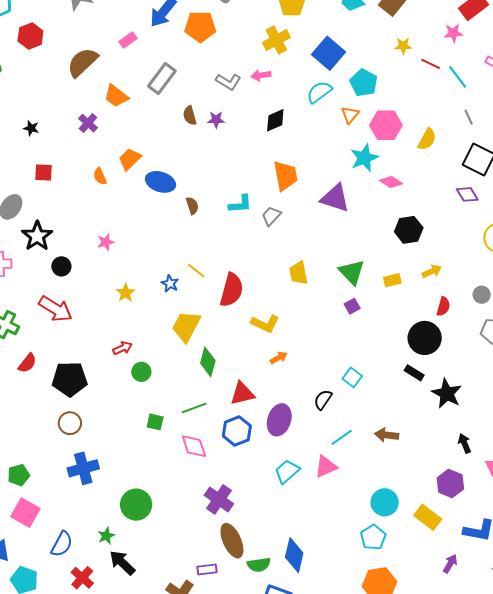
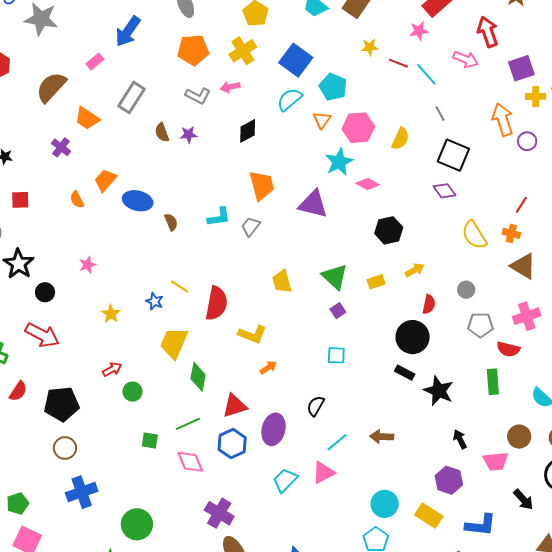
orange pentagon: (200, 27) -> (193, 50), moved
cyan square: (352, 377) -> (336, 355), moved, turned -30

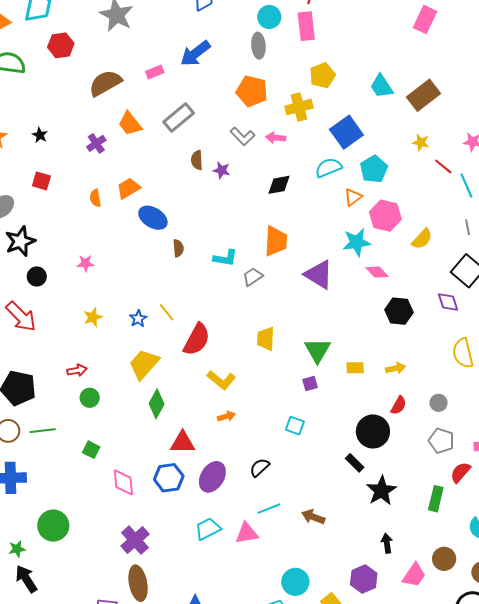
black hexagon: (389, 230) -> (399, 311), moved
red semicircle: (508, 349) -> (460, 472), turned 100
green line: (188, 424) -> (43, 431), moved
pink trapezoid: (496, 461) -> (414, 575), turned -68

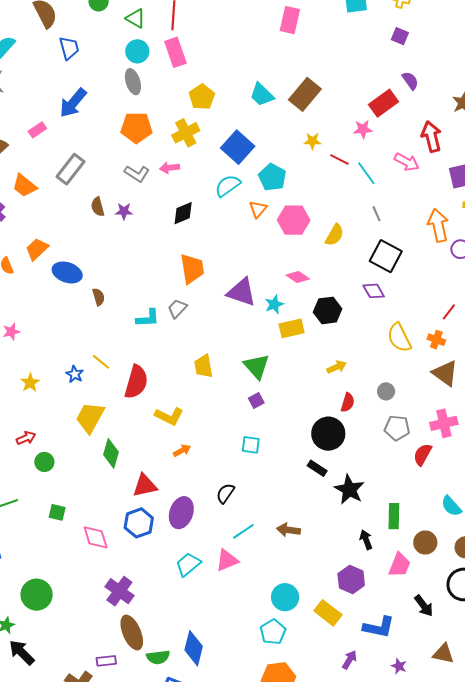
cyan star: (357, 242) -> (274, 304), moved, size x0.7
cyan L-shape: (225, 258) -> (148, 318), moved
yellow rectangle: (355, 368) -> (292, 328), moved, size x1.4
green rectangle: (436, 499) -> (394, 516), moved

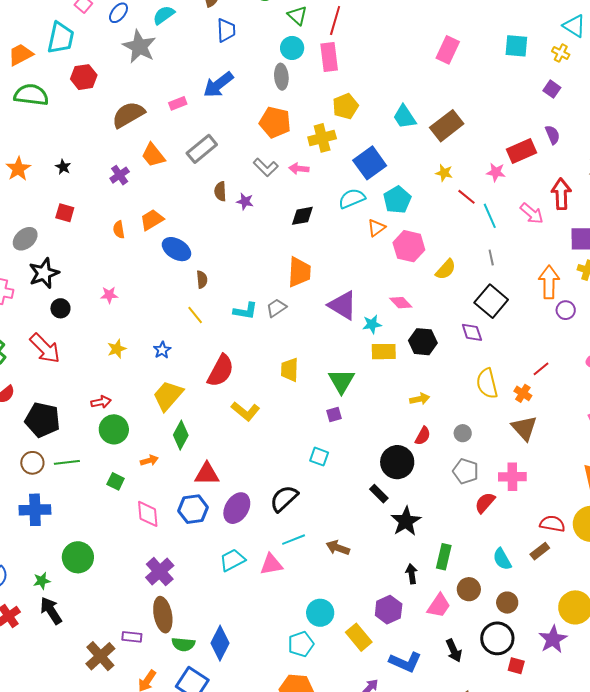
yellow line: (101, 362) -> (195, 315), moved
orange arrow: (182, 451) -> (149, 460), moved
green circle: (44, 462) -> (114, 429), size x1.5
black semicircle: (225, 493) -> (284, 498), size x1.4

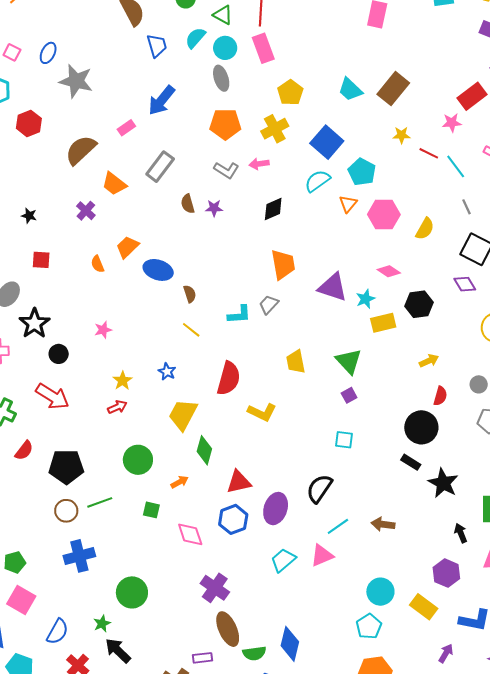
cyan semicircle: (164, 15) -> (195, 38), moved
red arrow: (101, 402) -> (117, 407), moved

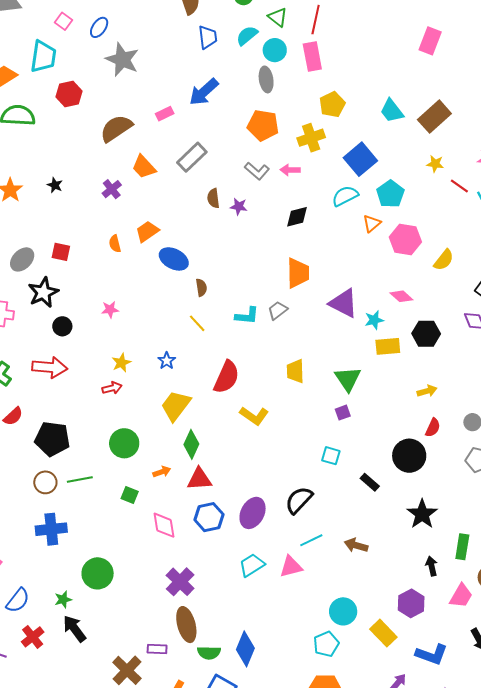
red square: (41, 260) -> (61, 252), moved
red arrow: (52, 396) -> (50, 367), turned -36
black rectangle: (411, 462) -> (370, 482), moved
red triangle: (239, 482) -> (199, 479), moved

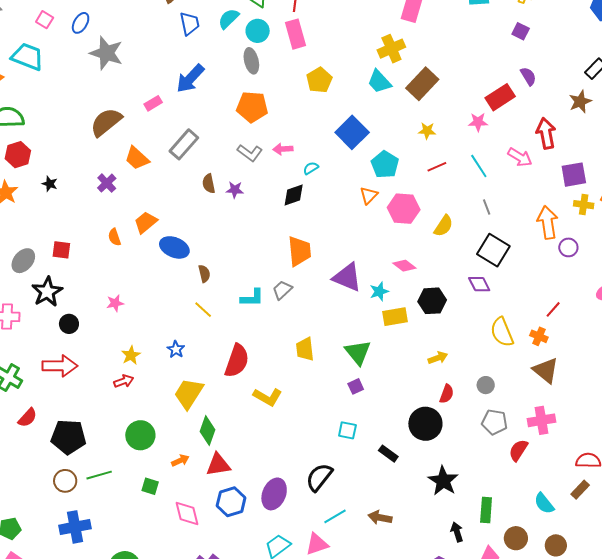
cyan trapezoid: (43, 57) -> (27, 57), turned -72
red hexagon: (69, 94) -> (18, 155), moved
yellow cross: (311, 138) -> (391, 49), moved
red line: (459, 186) -> (437, 167), moved, turned -54
cyan semicircle: (345, 196) -> (311, 168), moved, size x0.6

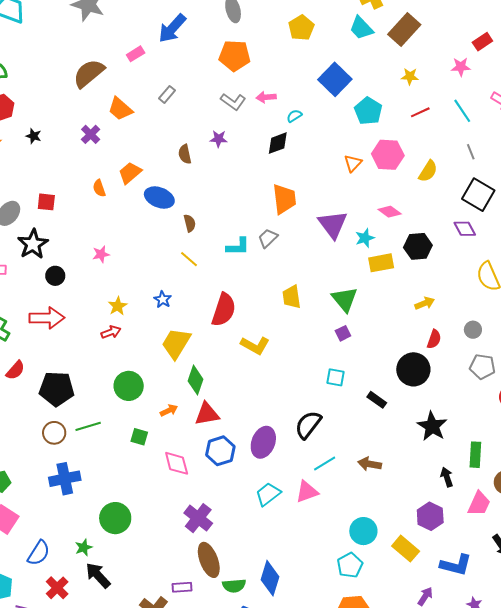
red rectangle: (500, 97) -> (482, 42), size x0.7
gray rectangle: (184, 144) -> (167, 94), size x0.6
brown semicircle: (209, 184) -> (185, 154), moved
orange triangle: (369, 195) -> (353, 163), moved
purple triangle: (347, 277) -> (333, 224), turned 32

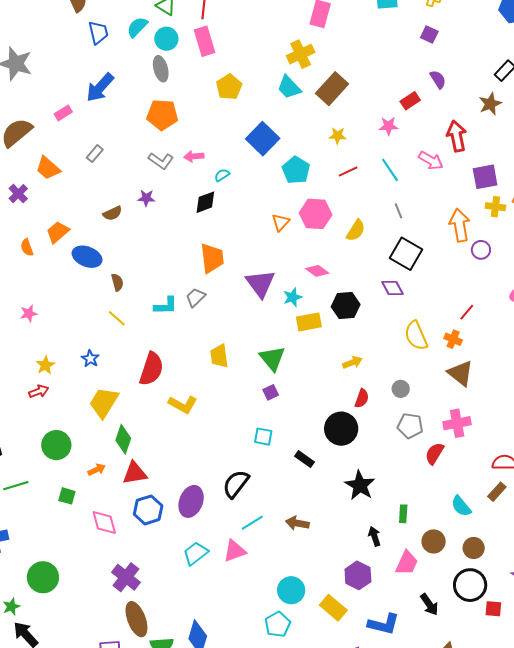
brown semicircle: (185, 154) -> (113, 213), turned -102
green rectangle: (475, 455) -> (403, 514), size x0.7

